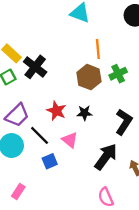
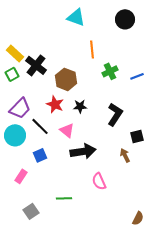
brown hexagon: (89, 77) -> (66, 79), moved
black arrow: (106, 157) -> (83, 151), moved, turned 45
blue square: (50, 161) -> (40, 155), moved

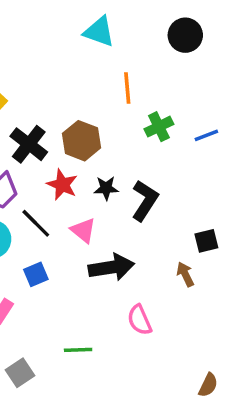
black cross: (36, 65) -> (29, 144), moved
black L-shape: (115, 114) -> (145, 200), moved

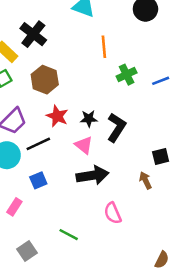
brown hexagon: (82, 141) -> (45, 80), moved
black cross: (29, 144) -> (33, 34), moved
black line: (36, 223) -> (38, 144), turned -70
pink triangle: (83, 230) -> (84, 145), moved
green line: (78, 350) -> (69, 235), turned 30

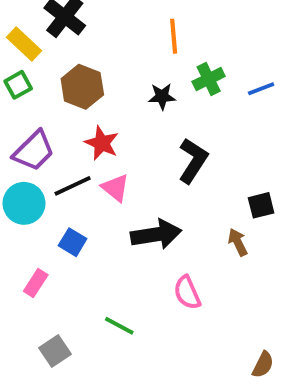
black star: (89, 119) -> (162, 96), moved
pink triangle: (84, 145) -> (115, 188), moved
blue square: (38, 180) -> (73, 242), turned -36

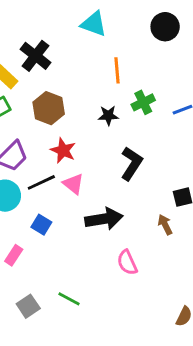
green line: (119, 326) -> (69, 299), moved

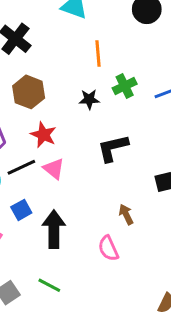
black L-shape: (132, 164) -> (113, 148), turned -136
black arrow: (104, 219) -> (54, 229), moved, turned -81
blue square: (41, 225) -> (21, 210), turned 30
brown arrow: (165, 225) -> (126, 214), moved

